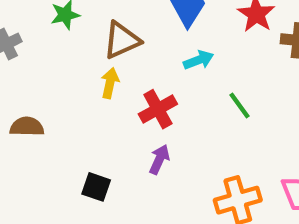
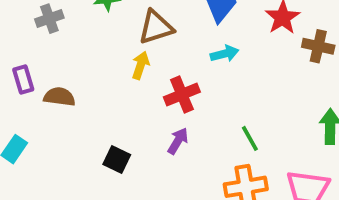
green line: (240, 105) -> (250, 138), moved

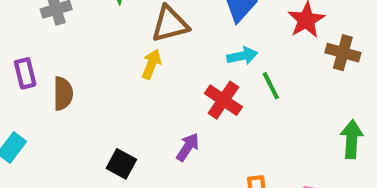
red cross: (182, 95) -> (223, 100), moved, turned -36
brown semicircle: (59, 97) -> (63, 94), turned 80
green line: (250, 138) -> (271, 86), moved

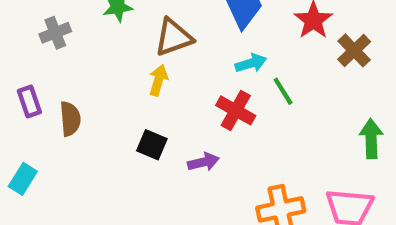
brown cross: (343, 53) -> (354, 50), turned 36
purple arrow: (188, 147) -> (203, 162), turned 48
black square: (121, 164) -> (152, 145), moved

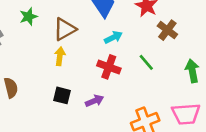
brown cross: (354, 50) -> (167, 30), moved
green line: (283, 91) -> (146, 62), moved

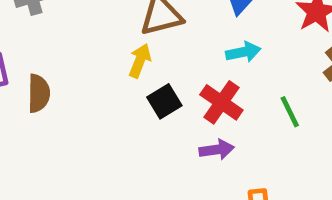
black square: (62, 95) -> (164, 101), moved, turned 30
purple arrow: (94, 101) -> (217, 150), moved

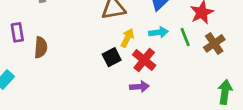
yellow arrow: (140, 61) -> (127, 38), moved
green line: (290, 112) -> (185, 37), moved

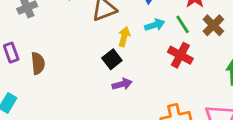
red cross: (144, 60) -> (180, 55), moved
purple arrow: (139, 87) -> (122, 84), moved

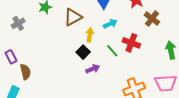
green line: (183, 24) -> (112, 51), moved
brown semicircle: (38, 63) -> (25, 72), moved

